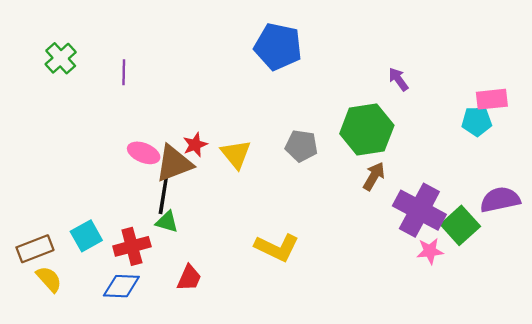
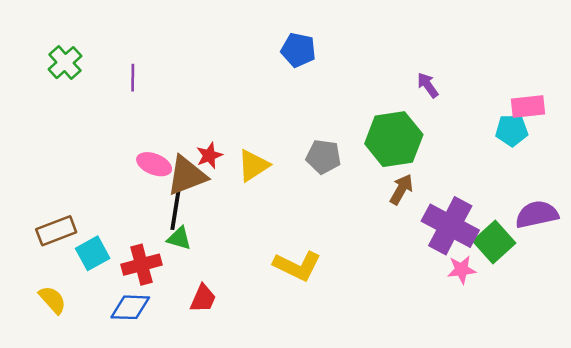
blue pentagon: (278, 47) -> (298, 50), size x0.7
yellow triangle: (236, 154) -> (253, 165), turned 36
brown rectangle: (35, 249) -> (56, 231), moved

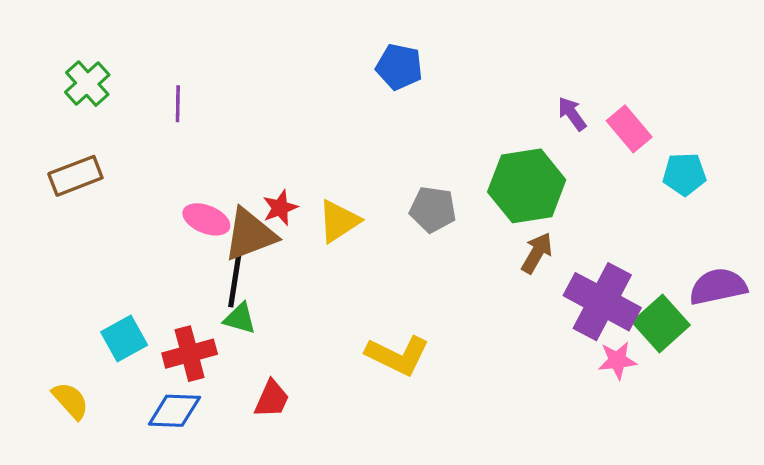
pink rectangle: (528, 106) -> (629, 129), moved, turned 56
brown rectangle: (56, 231) -> (75, 176), moved

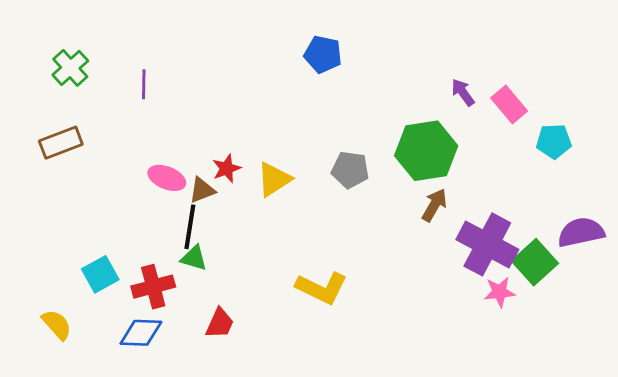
brown triangle: (250, 235) -> (202, 190), size x0.6

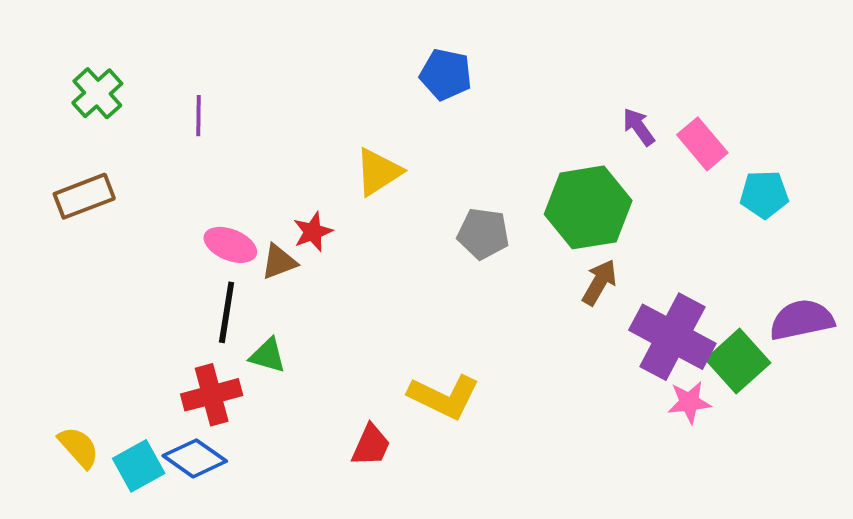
yellow triangle: (274, 179) -> (378, 172), moved
black line: (190, 227) -> (227, 312), moved
cyan square: (100, 274) -> (139, 466), moved
red trapezoid: (220, 323) -> (371, 445), moved
blue diamond: (141, 333) -> (195, 458), turned 33

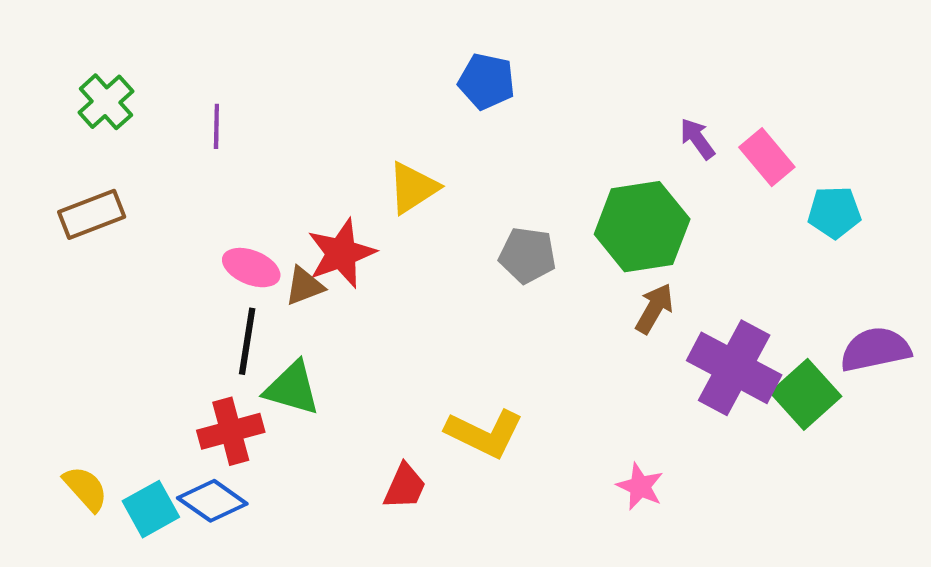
red star: (313, 232) -> (341, 253), size x1.6
green triangle: (268, 355) -> (292, 388), size x1.4
pink star: (689, 402) -> (640, 487), moved, turned 30

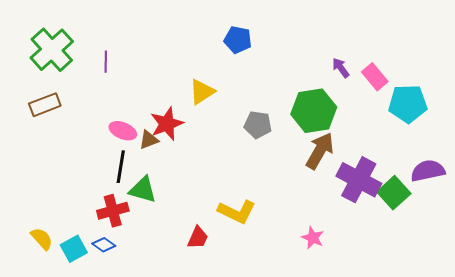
green cross: (106, 102) -> (52, 50), size x1.6
cyan pentagon: (834, 212) -> (408, 104), size x1.5
brown arrow: (654, 308) -> (320, 151), size x1.5
blue diamond: (212, 501) -> (104, 245), size x0.7

